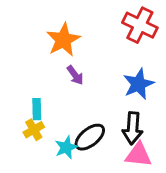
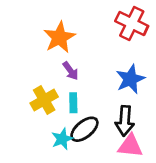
cyan rectangle: (37, 109) -> (73, 103), moved
yellow cross: (34, 130) -> (44, 100), moved, size x1.4

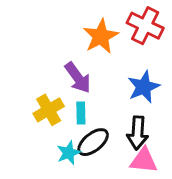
orange star: (59, 37) -> (101, 36), moved
purple arrow: (71, 71) -> (78, 78), size x1.5

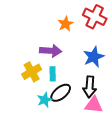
orange star: (101, 36) -> (66, 24), size x0.7
purple arrow: (78, 78) -> (51, 51), turned -50

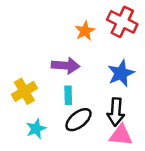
yellow cross: (32, 72) -> (24, 91), moved
cyan star: (45, 100) -> (36, 129), moved

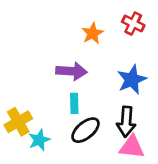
red cross: (122, 22) -> (133, 24), size x0.7
yellow cross: (24, 91) -> (18, 122), moved

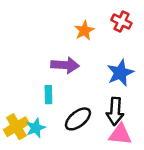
cyan rectangle: (74, 103) -> (48, 95), moved
yellow cross: (18, 122) -> (16, 127), moved

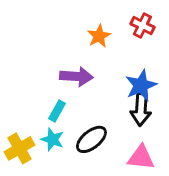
cyan rectangle: (48, 95) -> (57, 111), turned 30
black arrow: (115, 111) -> (141, 109), moved
cyan star: (36, 128) -> (52, 139), moved, turned -30

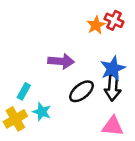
orange star: (99, 36) -> (96, 25), moved
cyan rectangle: (57, 111) -> (24, 91), moved
black ellipse: (91, 139) -> (81, 91), moved

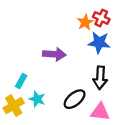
blue star: (113, 68) -> (99, 43), moved, turned 30
black ellipse: (81, 91) -> (75, 99), moved

